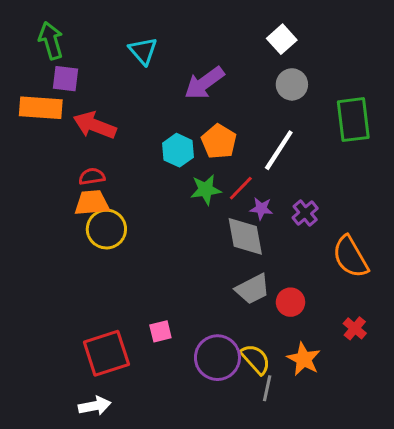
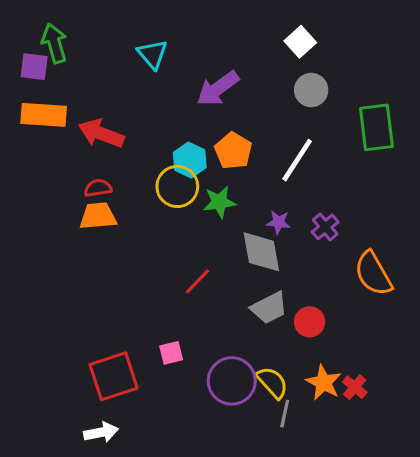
purple square: (66, 79) -> (34, 67), moved
red line: (241, 188) -> (198, 281), moved
yellow circle: (106, 229) -> (177, 186), moved
red cross: (355, 328) -> (355, 387), moved

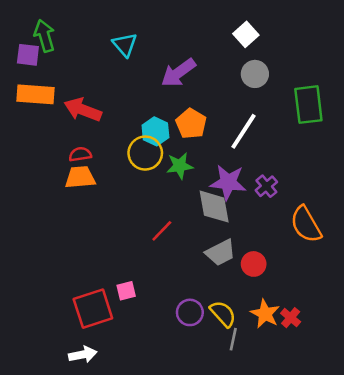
purple star: (278, 222) -> (228, 182), size x1.8
pink square: (171, 353) -> (126, 291), moved
purple circle: (232, 381) -> (190, 312), size x0.7

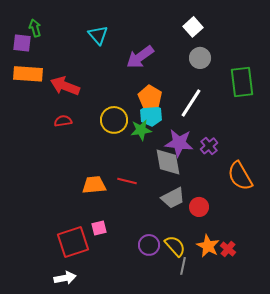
green arrow: (44, 36) -> (35, 28), size x0.7
cyan hexagon: (155, 131) -> (151, 115), moved
orange trapezoid: (80, 177) -> (94, 185), moved
red line: (162, 231) -> (127, 181), turned 60

